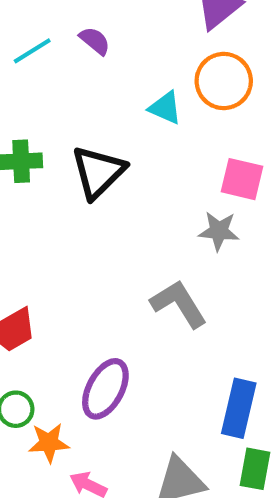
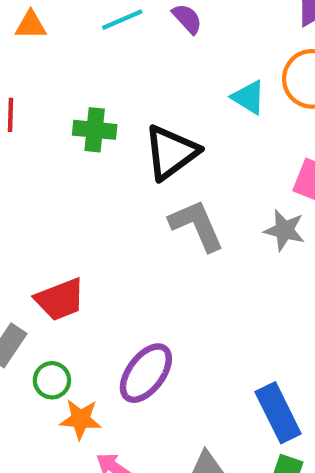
gray L-shape: (179, 304) -> (197, 225), moved
blue rectangle: (239, 408) -> (278, 413), turned -48

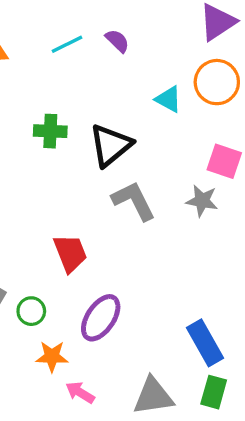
red trapezoid: (60, 299) -> (70, 253), moved, turned -87
green circle: (52, 380) -> (31, 311), moved

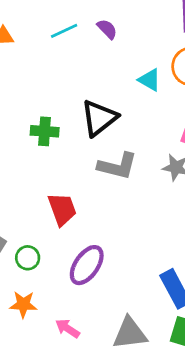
green cross: (50, 131) -> (45, 131), moved
gray L-shape: (134, 201) -> (117, 166), turned 129
orange star: (52, 356) -> (23, 304), moved

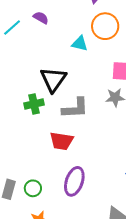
green cross: (45, 131) -> (34, 104), moved
red trapezoid: (62, 209) -> (61, 141), moved, turned 135

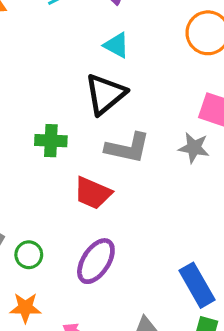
cyan triangle: (80, 44) -> (116, 45), moved
green cross: (34, 104) -> (51, 141), moved

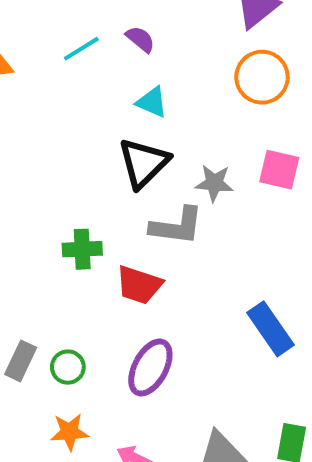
green cross: (51, 141) -> (82, 249), moved
gray star: (194, 148) -> (214, 183), moved
blue rectangle: (197, 285) -> (271, 329), moved

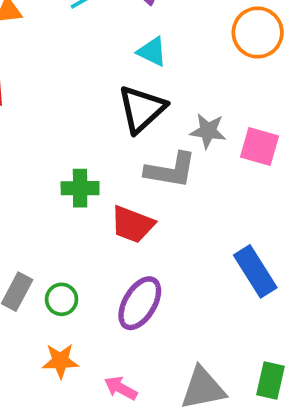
pink square: (279, 170) -> (260, 147), moved

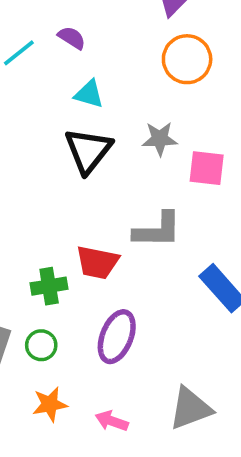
gray star: (208, 131) -> (160, 139), moved
gray L-shape: (171, 170) -> (157, 230), moved
green cross: (80, 188) -> (49, 286), moved

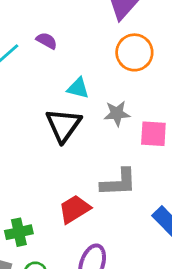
cyan triangle: (89, 94) -> (78, 88), moved
red trapezoid: (97, 262) -> (75, 209), turned 140
green cross: (49, 286) -> (19, 232), moved

